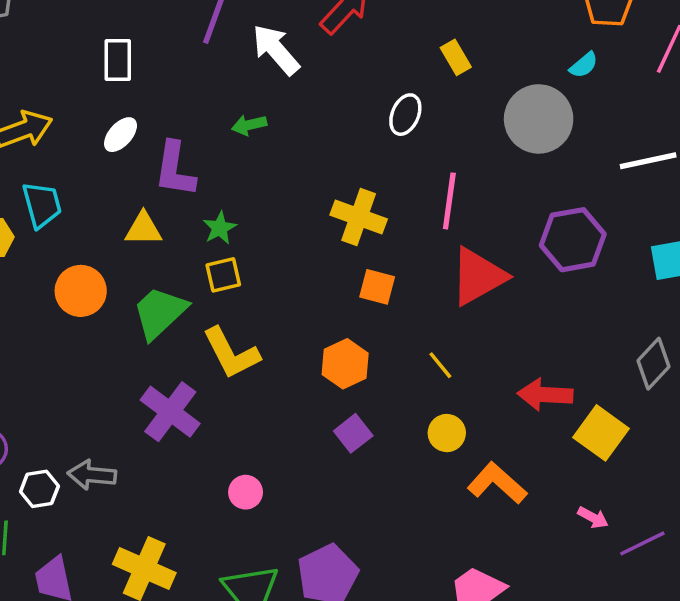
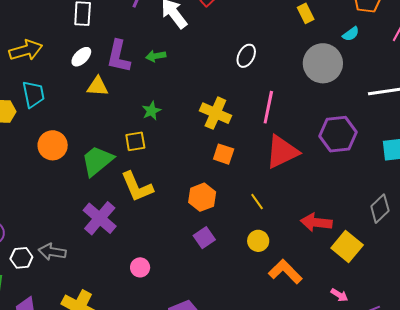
yellow rectangle: (456, 57) -> (306, 13), moved
purple L-shape: (175, 169) -> (119, 56), moved
green star: (220, 228) -> (151, 111), moved
yellow triangle: (143, 229) -> (98, 86), moved

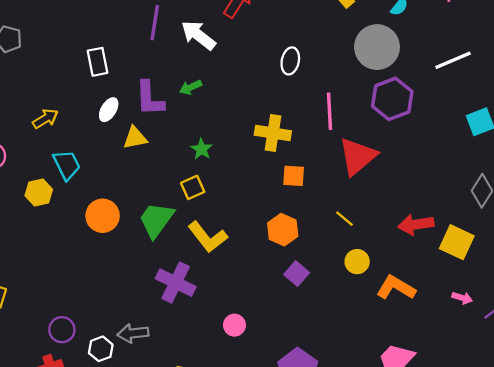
yellow arrow: (26, 50) -> (45, 119), size x0.7
purple hexagon: (338, 134) -> (392, 99), moved

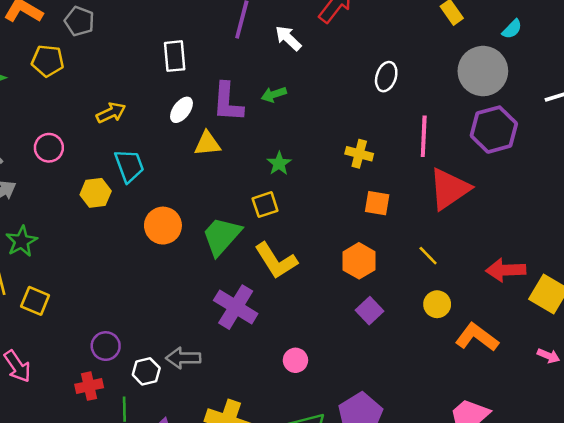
white arrow: (198, 35) -> (288, 38), size x0.7
yellow cross: (273, 133) -> (359, 154), size x0.7

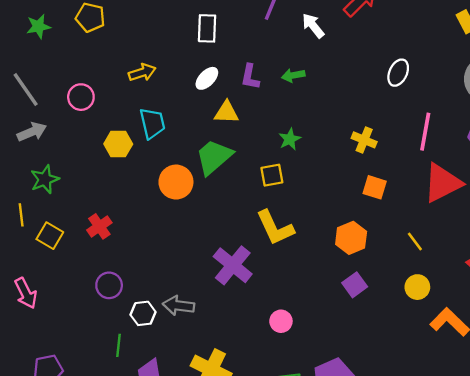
purple L-shape: (228, 102) -> (250, 77), size x0.7
green trapezoid: (222, 236) -> (214, 157), moved
red cross: (89, 386) -> (99, 226), moved, turned -30

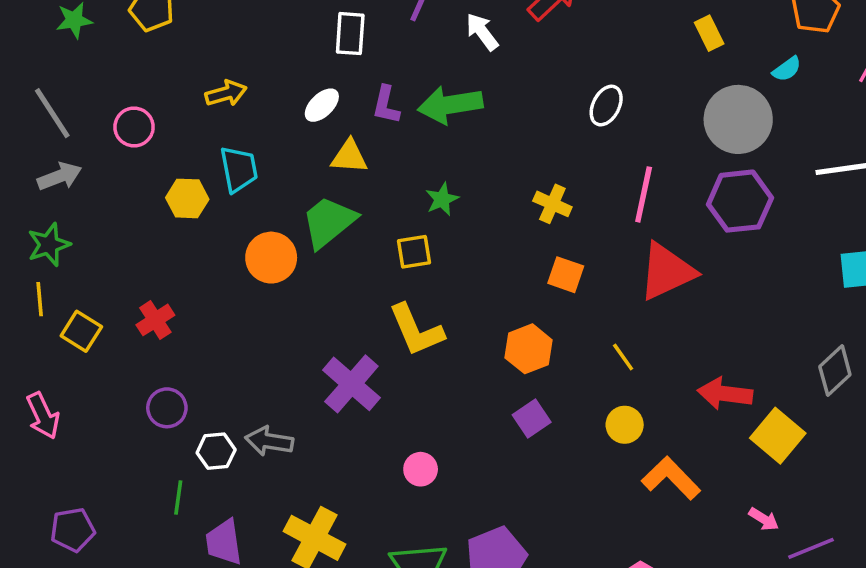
white rectangle: (207, 28) -> (350, 34), moved
green arrow: (293, 75) -> (450, 105), size x1.8
green star: (45, 179) -> (49, 245), moved

